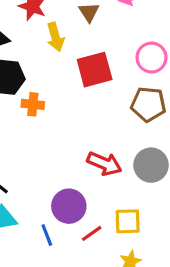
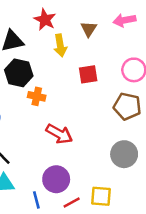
red square: (95, 70) -> (88, 74), size x0.7
red arrow: (104, 164) -> (59, 134), moved

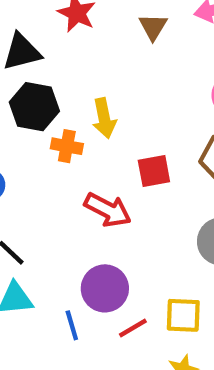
yellow arrow: (60, 45) -> (104, 118), moved
red square: (88, 74) -> (154, 171), moved

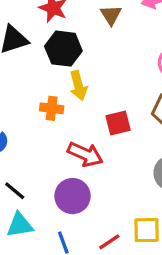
black hexagon: (34, 107) -> (63, 49), moved
purple circle: (105, 288) -> (73, 196), moved

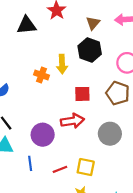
black hexagon: (63, 49) -> (90, 50), moved
red arrow: (85, 154) -> (72, 121), moved, turned -45

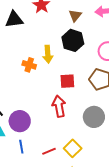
red arrow: (72, 121) -> (59, 106), turned -90
purple circle: (43, 135) -> (20, 121), moved
yellow square: (86, 167) -> (73, 148), turned 36

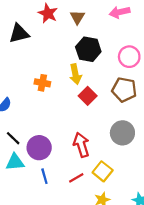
brown triangle: (75, 16) -> (77, 17), moved
yellow arrow: (48, 54) -> (75, 74), moved
red square: (67, 81) -> (88, 96), turned -35
red arrow: (59, 106) -> (81, 145), moved

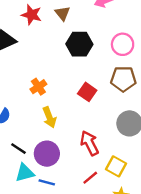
yellow arrow: (75, 74) -> (49, 117), moved
orange cross: (42, 83) -> (38, 87), turned -35
blue line: (44, 176) -> (47, 182), moved, turned -49

